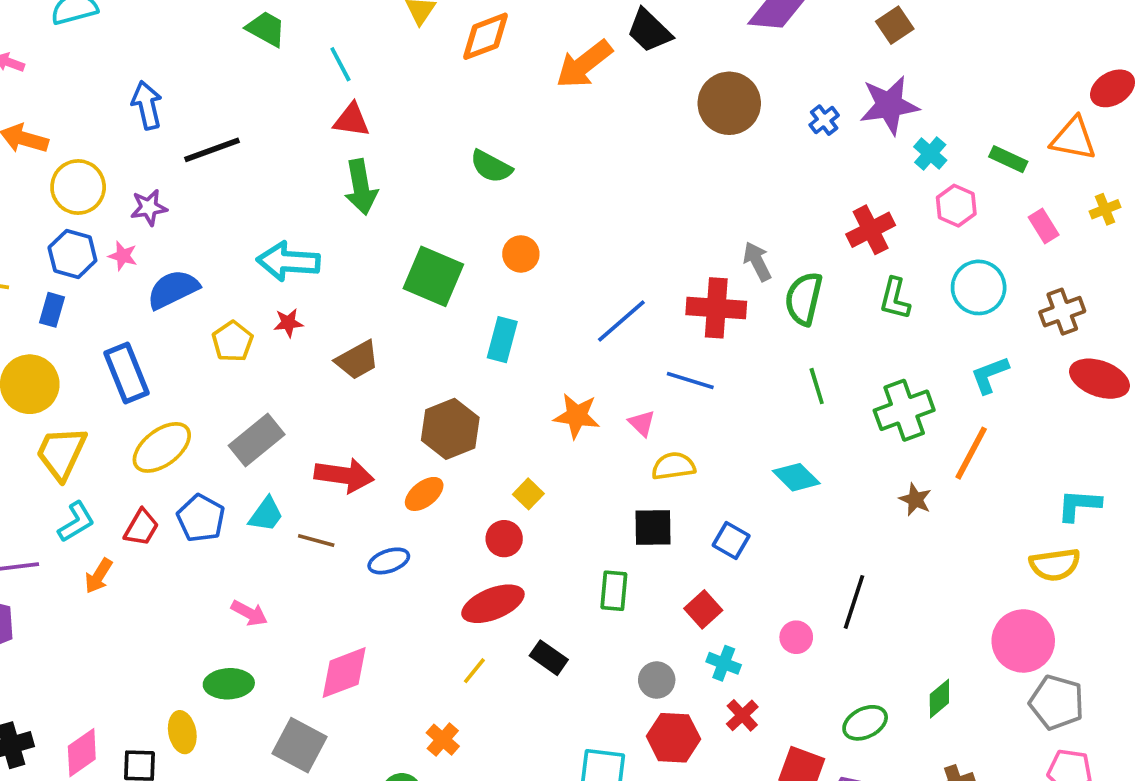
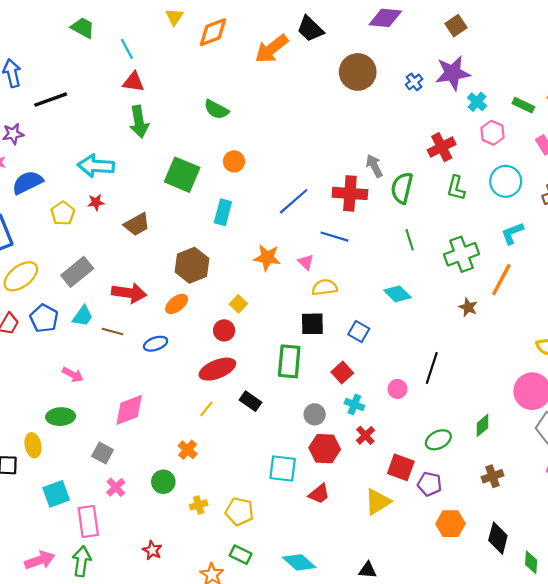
green rectangle: (614, 591) -> (289, 361), size x1.4
gray square: (299, 745) -> (103, 453), size x0.7

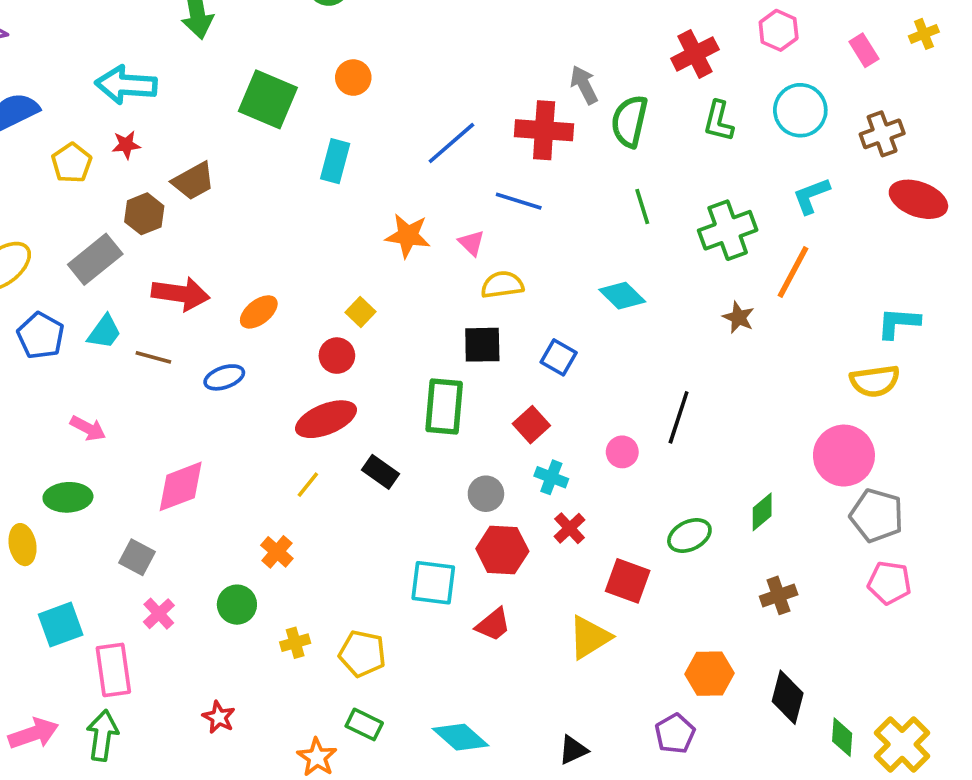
brown hexagon: (192, 265) -> (144, 214), moved, size x0.7
purple pentagon: (429, 484) -> (675, 734), moved, turned 30
black triangle: (368, 570) -> (573, 750), turned -30

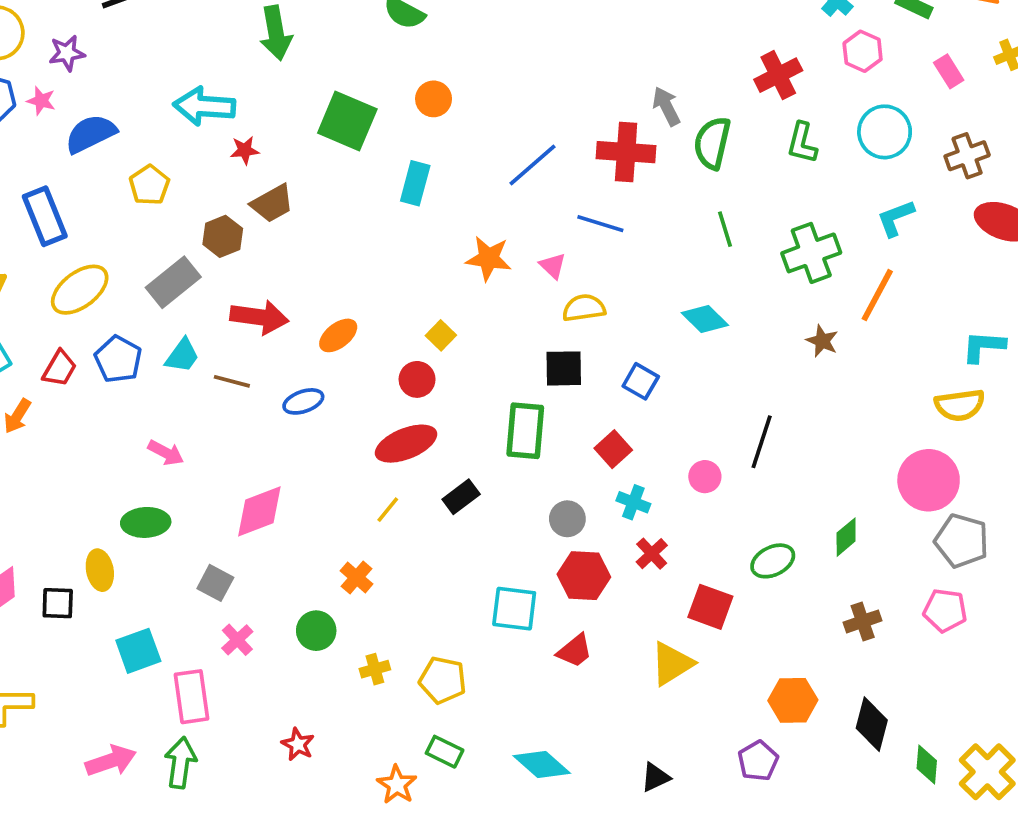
red star: (126, 145) -> (245, 150), moved
black rectangle: (381, 472) -> (461, 497), turned -72
pink pentagon: (889, 583) -> (945, 610), moved

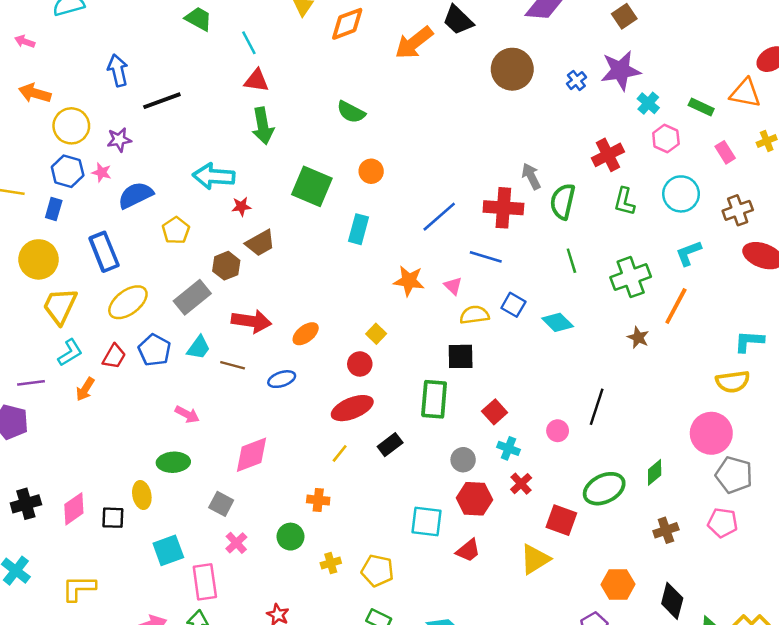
blue square: (641, 381) -> (513, 305), moved
green ellipse: (773, 561) -> (604, 489), size x1.4
orange cross: (357, 577) -> (318, 500), turned -35

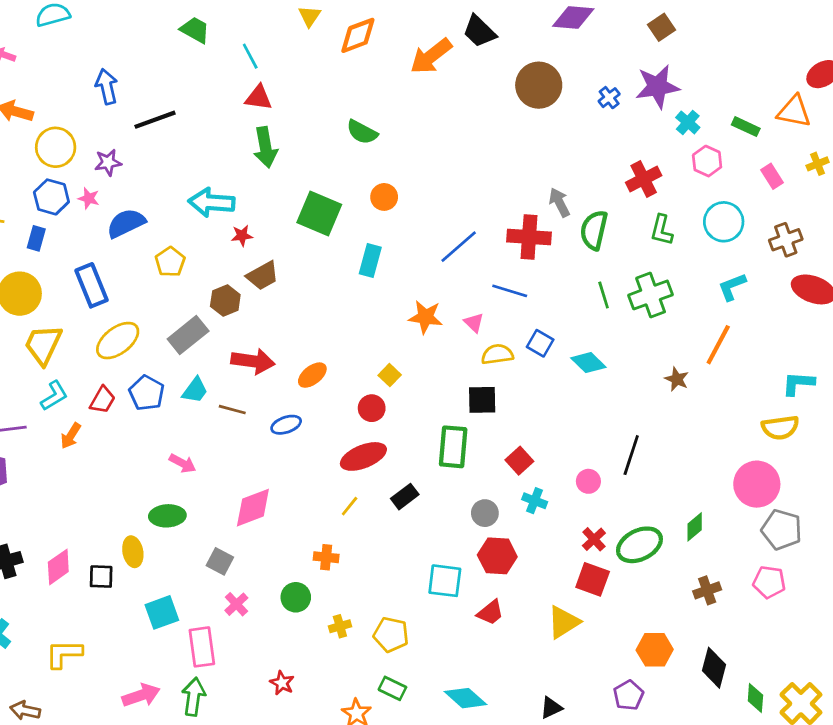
green cross: (631, 277) -> (651, 295), moved
red cross: (521, 484) -> (594, 539), moved

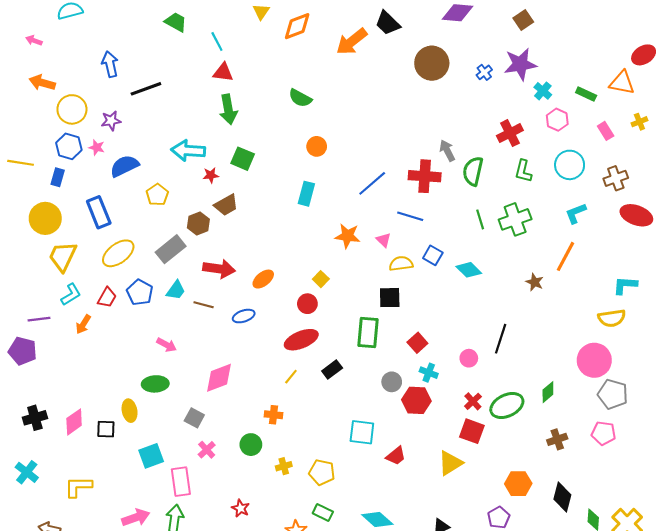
green square: (319, 214) -> (243, 159), moved, size x0.7
red hexagon: (497, 556) -> (416, 400), moved

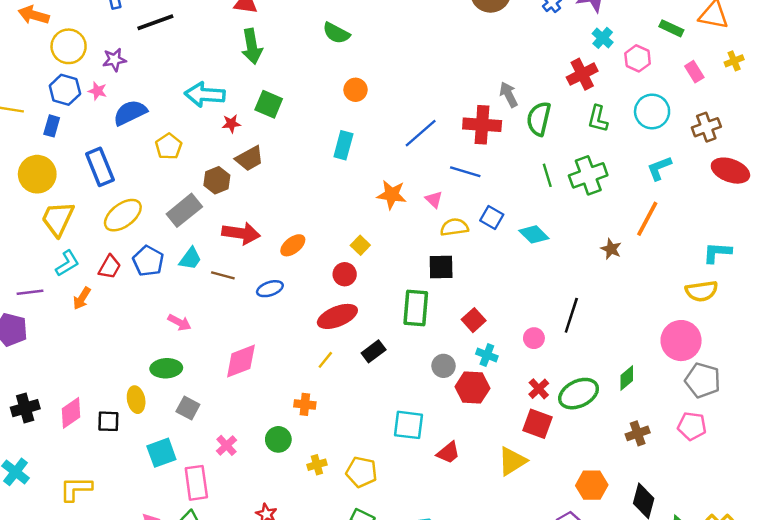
cyan cross: (543, 91) -> (603, 38), moved
gray square: (194, 418) -> (188, 408), moved

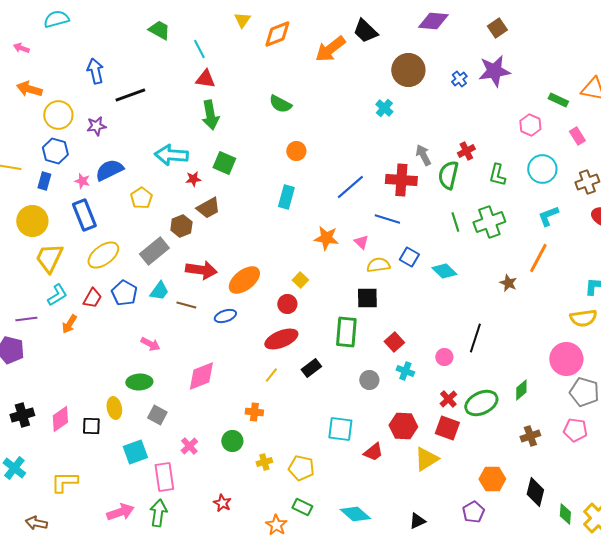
cyan cross: (603, 38) -> (384, 108), moved
red cross: (582, 74) -> (466, 151), moved, size x0.7
pink star: (98, 91) -> (82, 181), moved
orange ellipse: (293, 245) -> (244, 280), size x1.5
red hexagon: (472, 388) -> (403, 426), moved

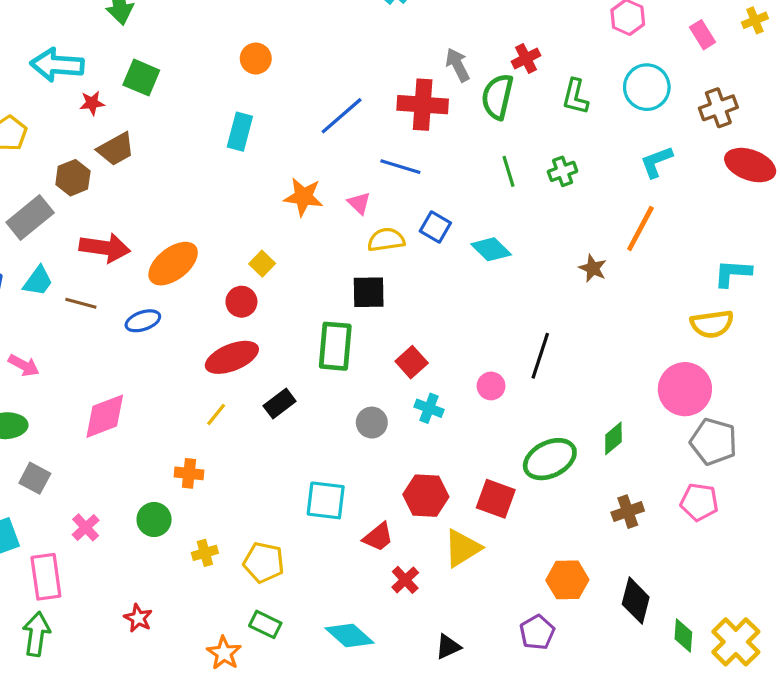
green cross: (489, 222) -> (563, 171), size x0.6
red cross: (448, 399) -> (405, 580), moved

